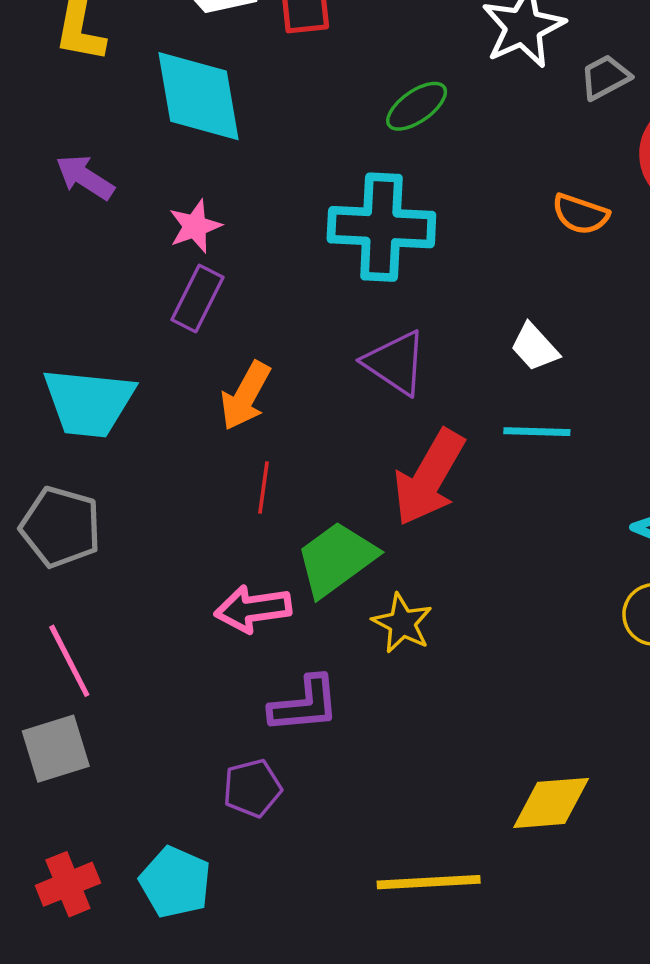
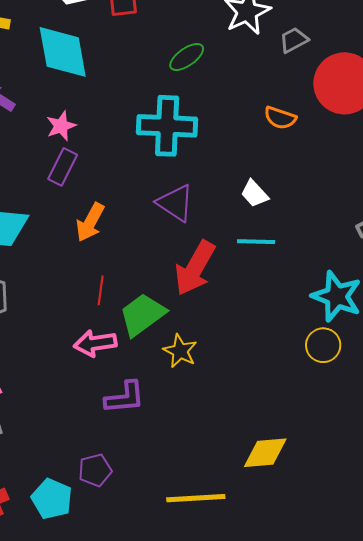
red line: (263, 488) -> (101, 290), moved
purple pentagon: (252, 788) -> (95, 470), moved

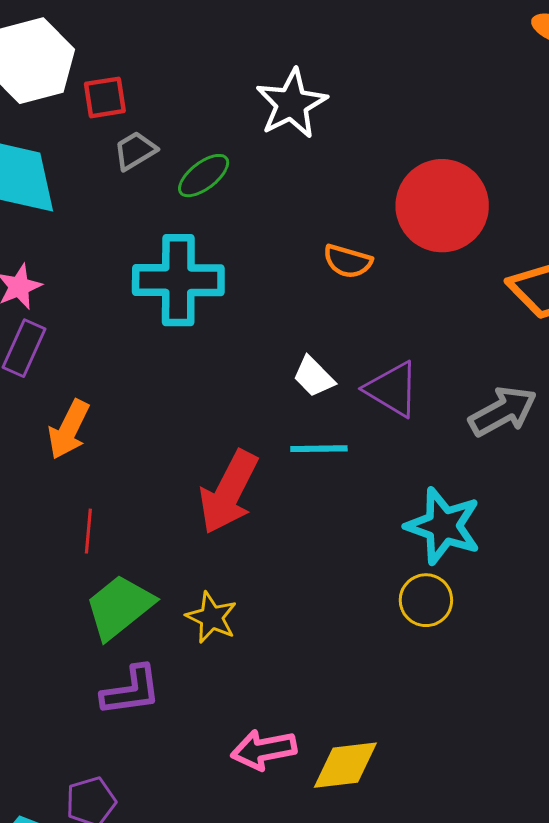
gray trapezoid: (294, 40) -> (135, 151), moved
purple triangle: (175, 203) -> (392, 389), moved
green trapezoid: (142, 315) -> (119, 607), moved
pink arrow: (95, 343) -> (264, 750), moved

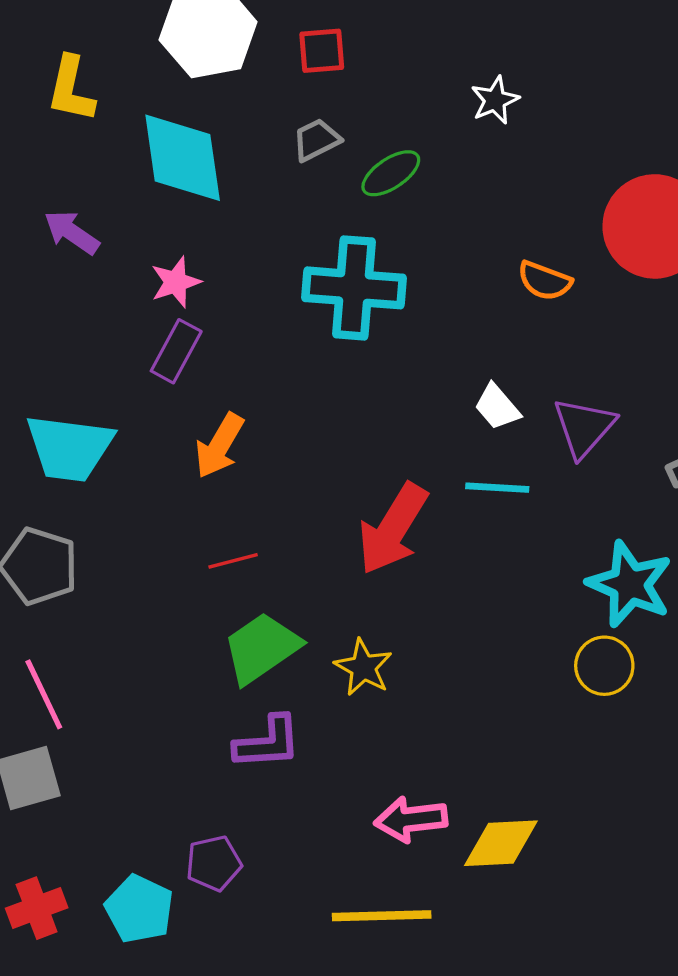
red square: (105, 97) -> (322, 51), moved
white star: (292, 104) -> (495, 100), size x0.6
purple triangle: (392, 389) -> (584, 427), turned 36
red line: (88, 531) -> (233, 561), turned 66

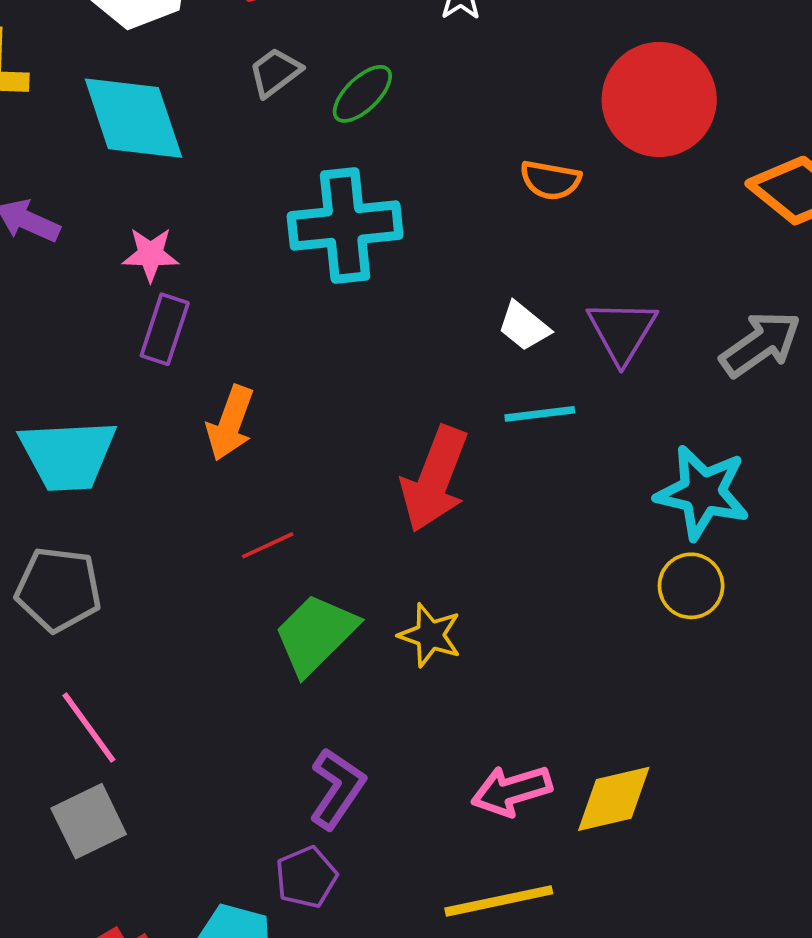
pink star: (176, 282) -> (151, 254), turned 30
purple L-shape: (268, 743) -> (337, 789), moved, turned -42

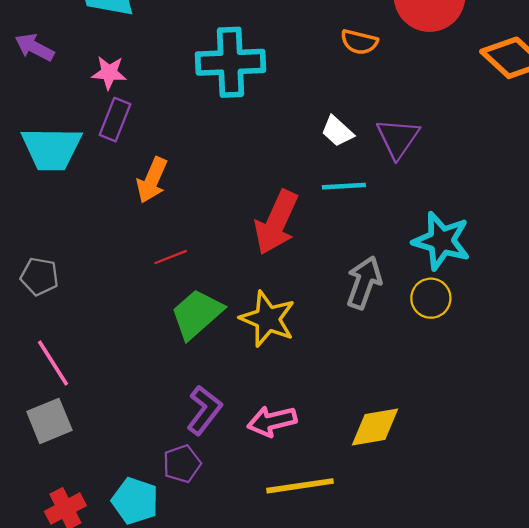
gray arrow: (760, 344) -> (364, 283), moved, turned -39
cyan trapezoid: (68, 455) -> (52, 149), moved
gray pentagon: (58, 589) -> (39, 276), size x0.7
yellow star: (430, 635) -> (268, 319), size x1.4
pink arrow: (512, 791) -> (272, 421), moved

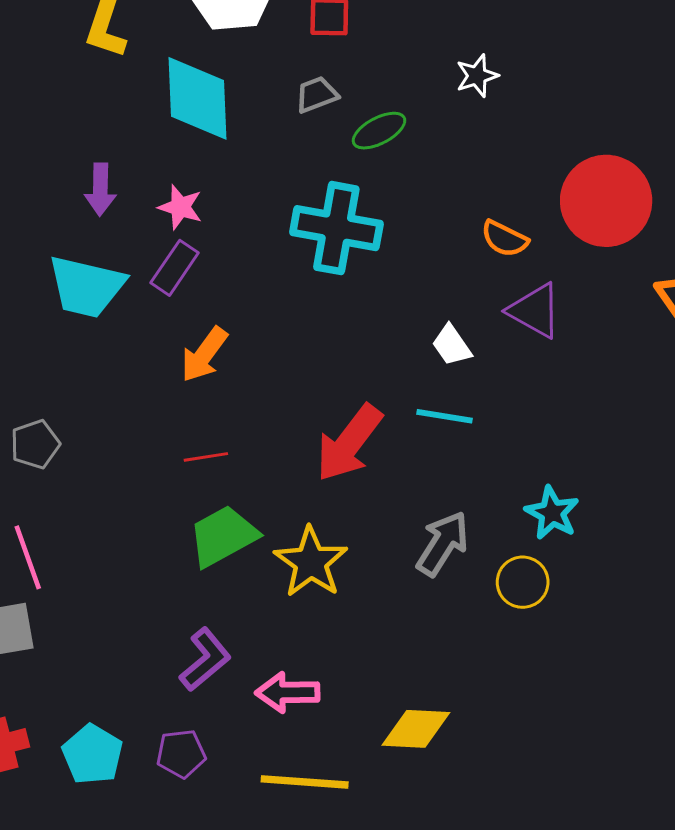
purple arrow: (35, 47) -> (100, 190), moved, turned -129
purple triangle: (398, 138) -> (535, 311), moved, turned -48
cyan star: (441, 241) -> (552, 513), size x0.7
gray pentagon: (39, 276) -> (35, 444), turned 30
purple pentagon: (182, 464) -> (181, 754), moved

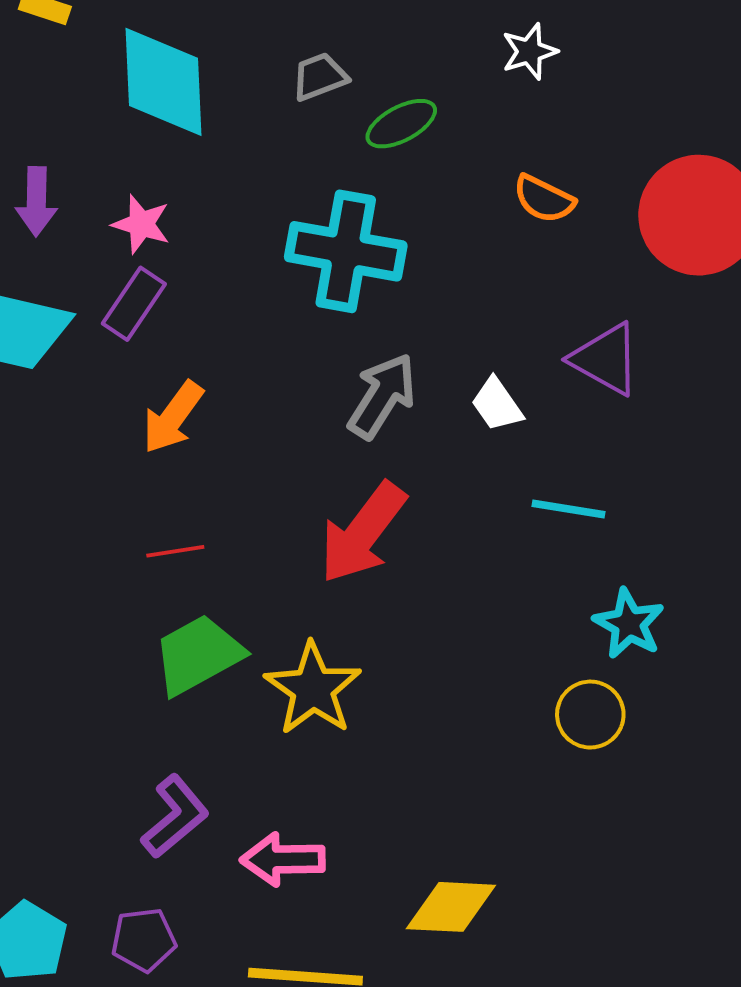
orange semicircle: (505, 239) -> (544, 199), moved
cyan line: (444, 416) -> (568, 509), moved
gray arrow: (443, 544) -> (382, 396), moved

